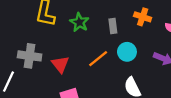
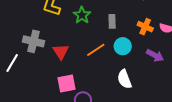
orange cross: (143, 17) -> (145, 27), moved

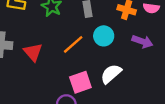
white semicircle: (124, 79) -> (111, 74), turned 78
pink square: (67, 84) -> (80, 82), moved

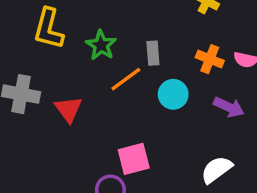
orange line: (73, 44) -> (126, 79), moved
white semicircle: (111, 74) -> (217, 170), moved

